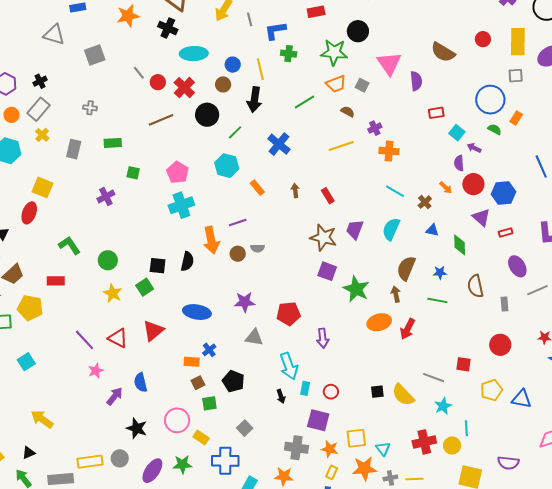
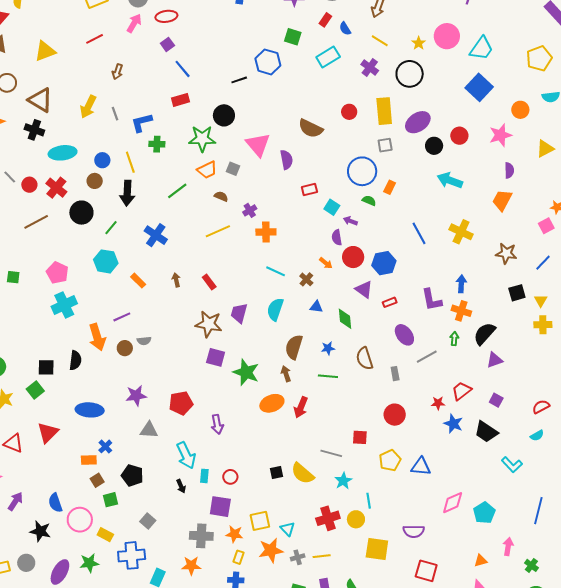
blue semicircle: (141, 382) -> (55, 503), moved

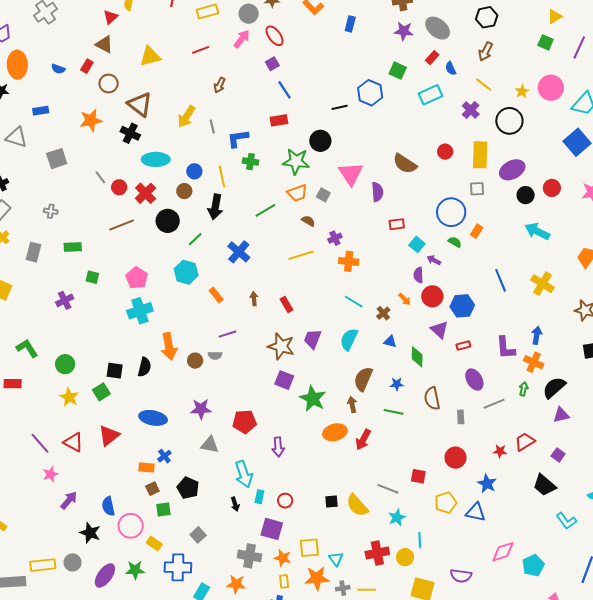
red ellipse: (166, 16) -> (275, 36), turned 55
purple line: (122, 317) -> (227, 334), moved
blue star: (453, 424) -> (487, 484), moved
yellow rectangle: (239, 557) -> (284, 581), turned -32

